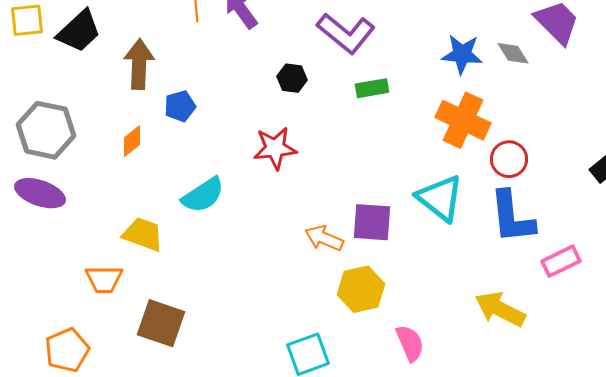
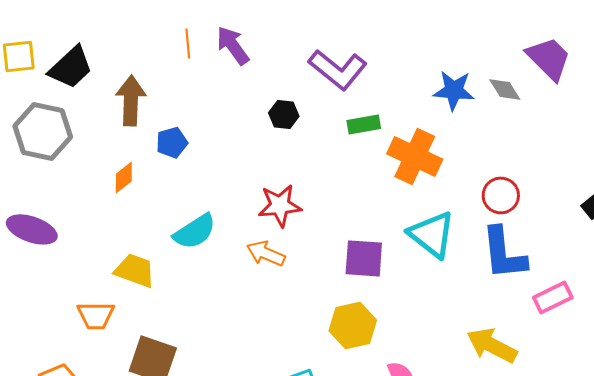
orange cross: (463, 120) -> (415, 156), moved
gray hexagon: (46, 130) -> (43, 131), moved
red star: (275, 148) -> (280, 205), moved
orange arrow: (324, 238) -> (266, 253), moved

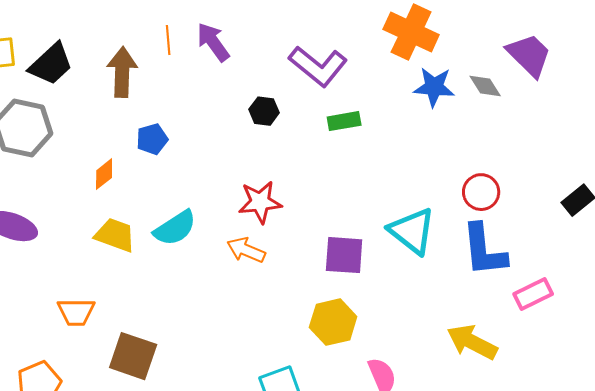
brown arrow: (131, 100) -> (122, 72), moved
orange cross: (415, 156) -> (411, 32), moved
yellow trapezoid: (135, 270) -> (115, 235), moved

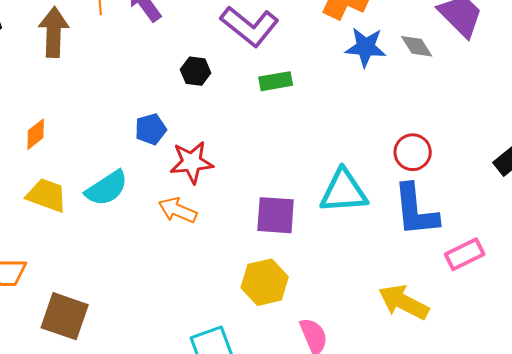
blue pentagon: (152, 139) -> (151, 129), moved
cyan triangle: (412, 231) -> (344, 191), turned -42

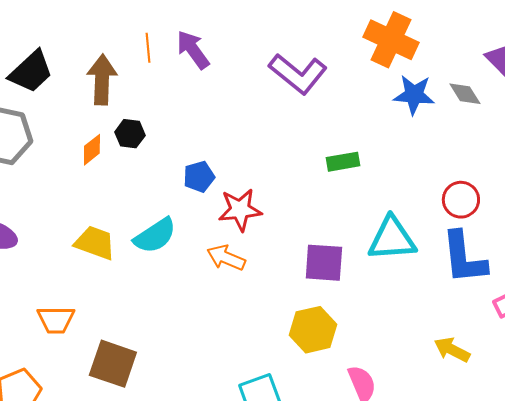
black hexagon: (196, 71) -> (130, 134), moved
green rectangle: (276, 81) -> (343, 162), moved
orange diamond: (36, 134) -> (92, 150), moved
yellow arrow: (404, 302) -> (452, 350), size x0.7

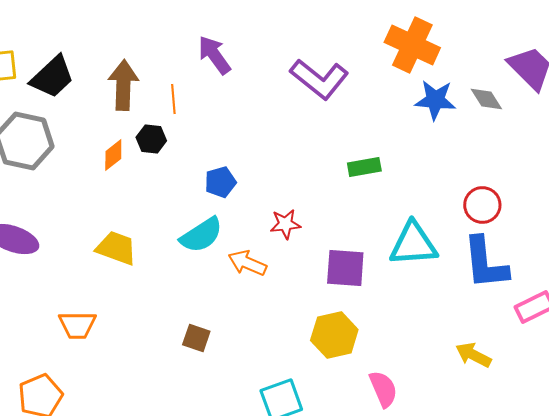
orange line: (148, 48) -> (173, 99), moved
red star: (240, 210) -> (285, 224), moved, size x0.7
cyan semicircle: (155, 236) -> (201, 235), moved
brown square: (113, 364) -> (196, 338), moved, size x0.6

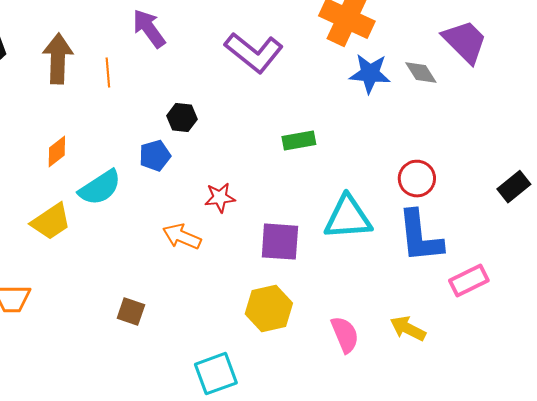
black hexagon: (151, 139) -> (182, 118), moved
orange diamond: (113, 155) -> (57, 152), moved
cyan semicircle: (201, 235) -> (100, 188), moved
yellow trapezoid: (116, 248) -> (51, 222), turned 126
pink semicircle: (383, 389) -> (345, 335), moved

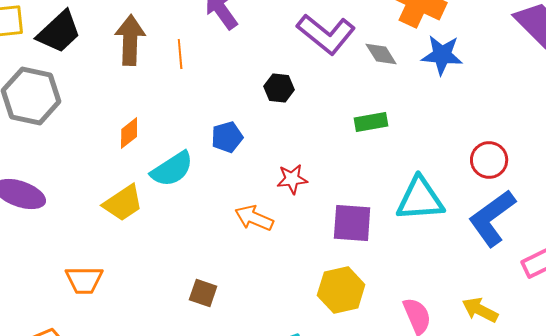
gray diamond: (421, 73) -> (381, 54), moved
black hexagon: (182, 118) -> (279, 88), moved
blue L-shape: (420, 237) -> (492, 218), turned 60

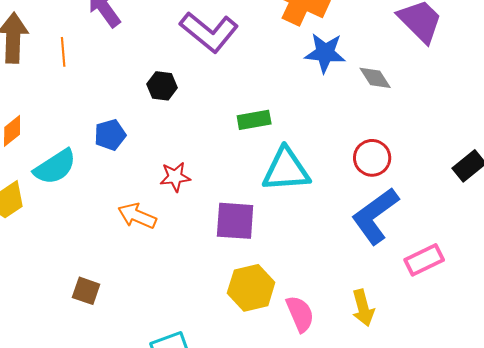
gray diamond: (381, 54) -> (375, 78), moved
cyan triangle: (420, 199) -> (286, 170), moved
yellow hexagon: (341, 290) -> (251, 288), moved
yellow arrow: (480, 310) -> (363, 308), turned -132

